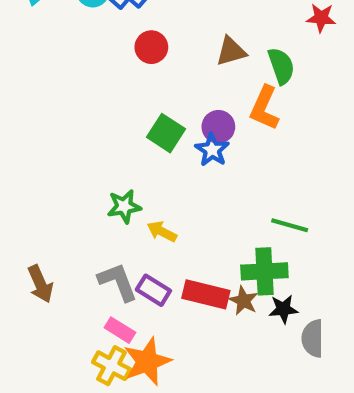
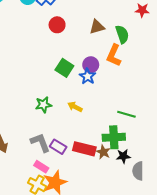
yellow arrow: (162, 232) -> (75, 107), moved

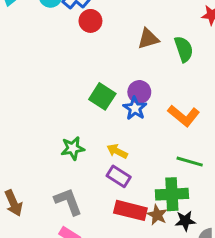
red circle: (57, 25) -> (90, 21), moved
orange L-shape: (114, 55) -> (184, 116), moved, turned -75
purple rectangle: (58, 147) -> (119, 176), moved

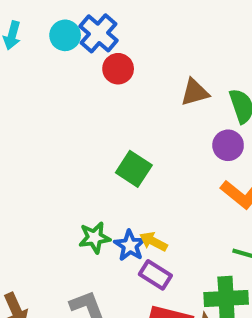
purple circle: (139, 92) -> (228, 145), moved
blue star: (135, 108) -> (130, 245), moved

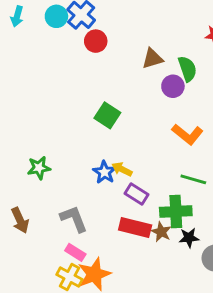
purple circle: (228, 145) -> (173, 86), moved
green star: (95, 238) -> (39, 168), moved
purple rectangle: (155, 275) -> (137, 194), moved

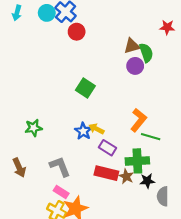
brown triangle: (153, 59) -> (132, 46), moved
orange L-shape: (187, 134) -> (138, 120), moved, turned -90

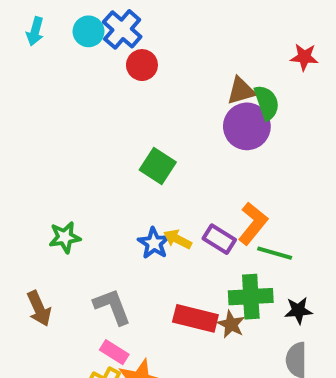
purple circle: (135, 66) -> (247, 126), size x1.5
purple rectangle: (108, 148) -> (219, 239), moved
black star: (147, 181) -> (298, 310), moved

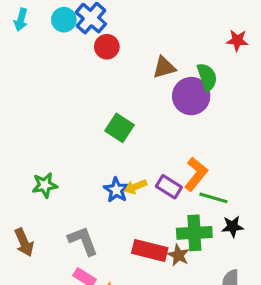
brown triangle: (241, 91) -> (164, 67), moved
yellow arrow: (178, 239) -> (135, 187), turned -50
black star: (298, 310) -> (233, 227), moved

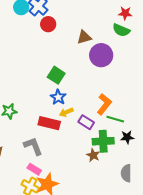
red star: (237, 40) -> (125, 13), moved
green semicircle: (207, 77) -> (121, 30), moved, turned 132
purple rectangle: (169, 187) -> (86, 122), moved
blue star: (116, 190) -> (58, 97), moved
red rectangle: (150, 250) -> (49, 123), moved

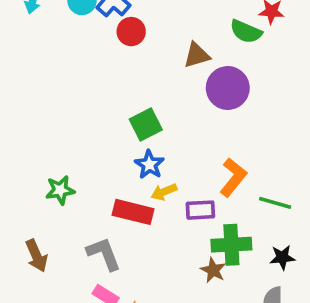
green semicircle: (121, 30) -> (246, 32), moved
green square: (56, 75) -> (146, 124), turned 30
green line: (115, 119) -> (275, 203), moved
purple rectangle: (86, 122) -> (200, 210), turned -35
black star: (127, 137) -> (282, 257), moved

